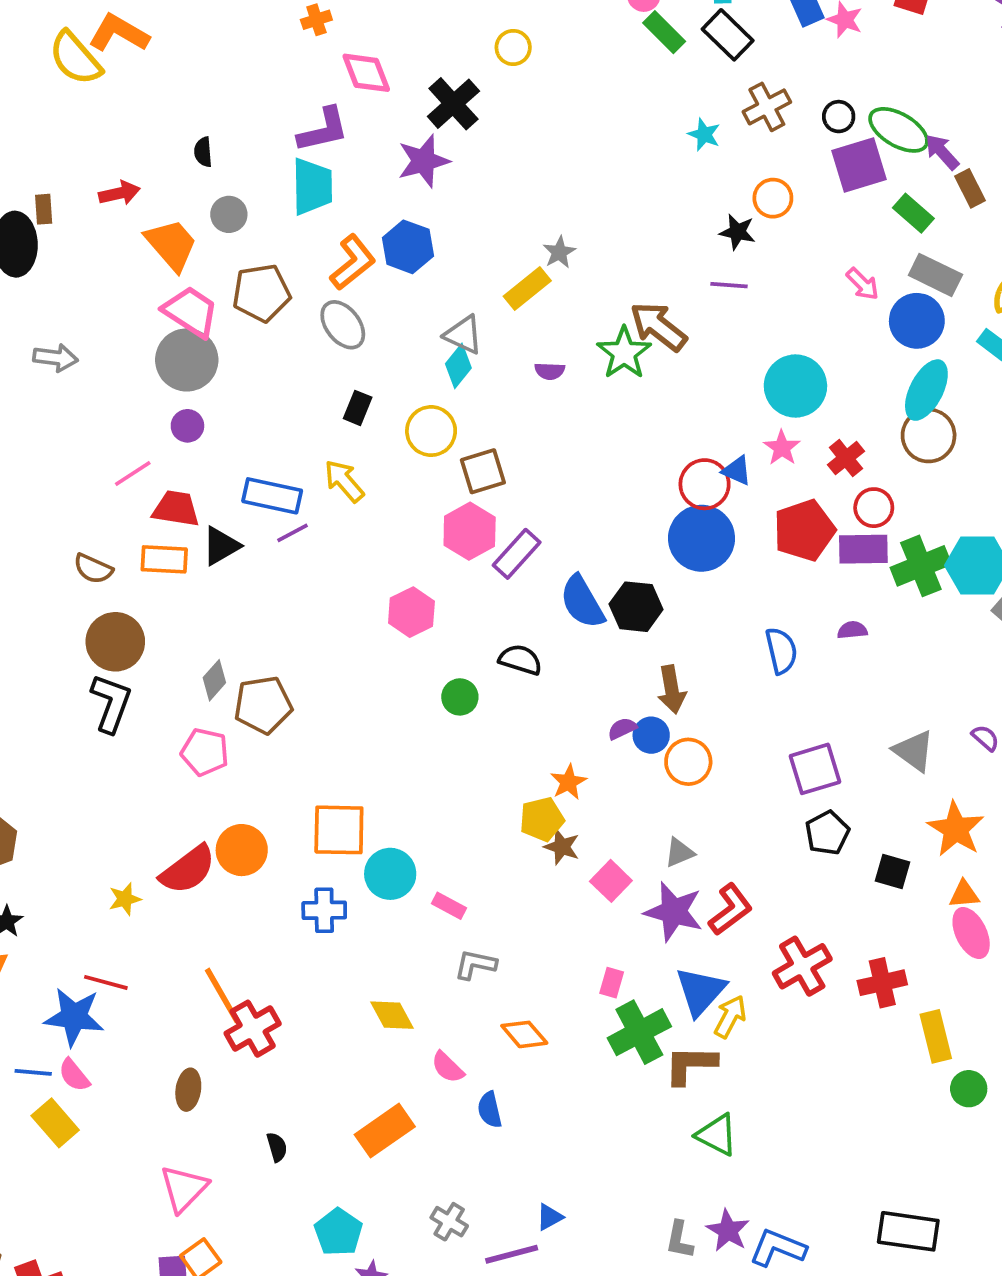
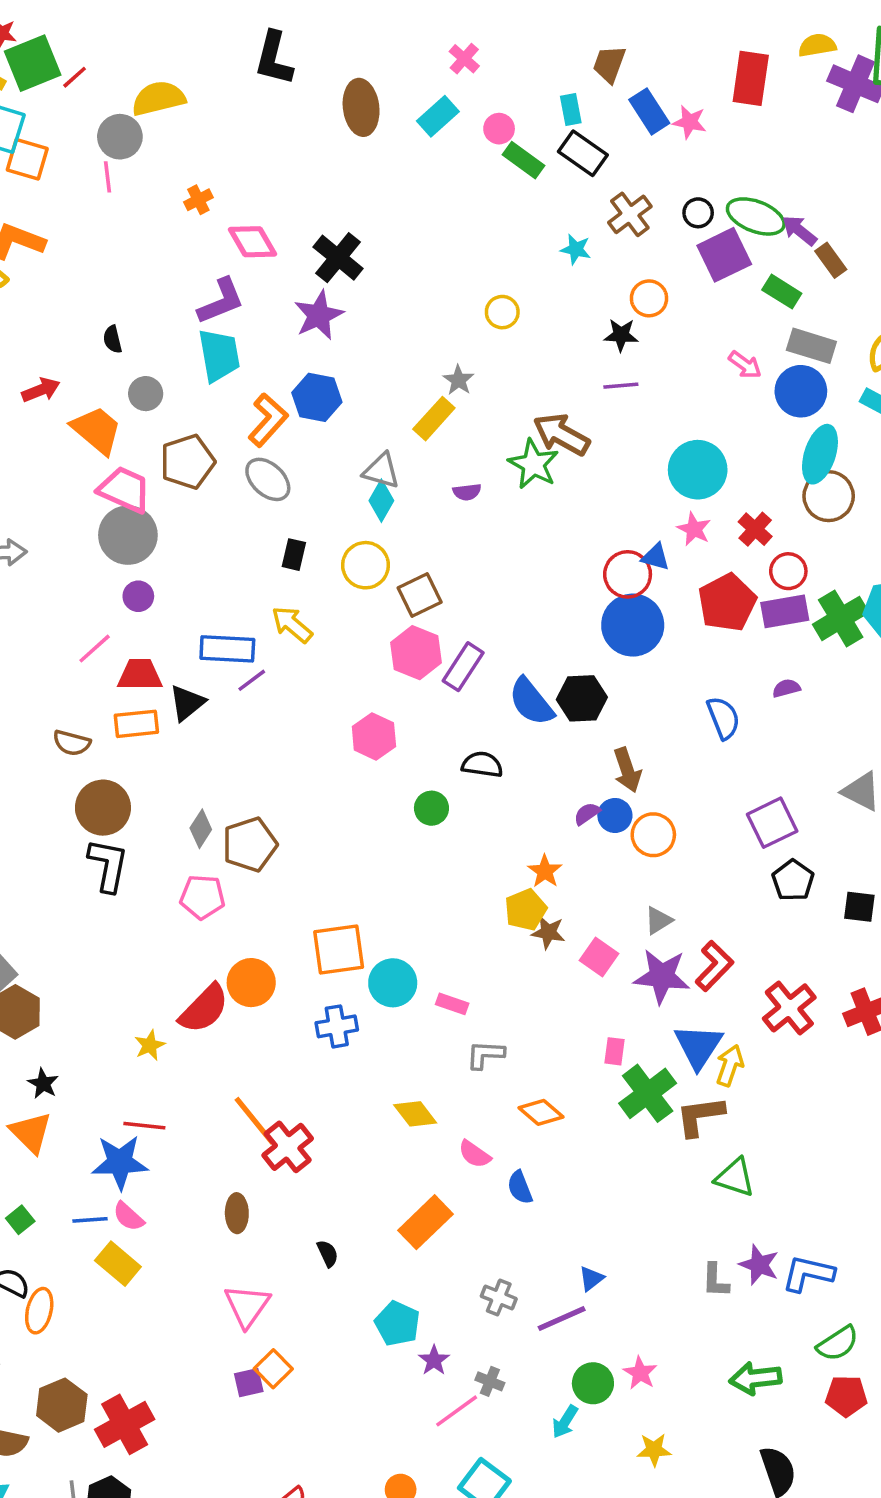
yellow circle: (513, 47) -> (502, 312), moved

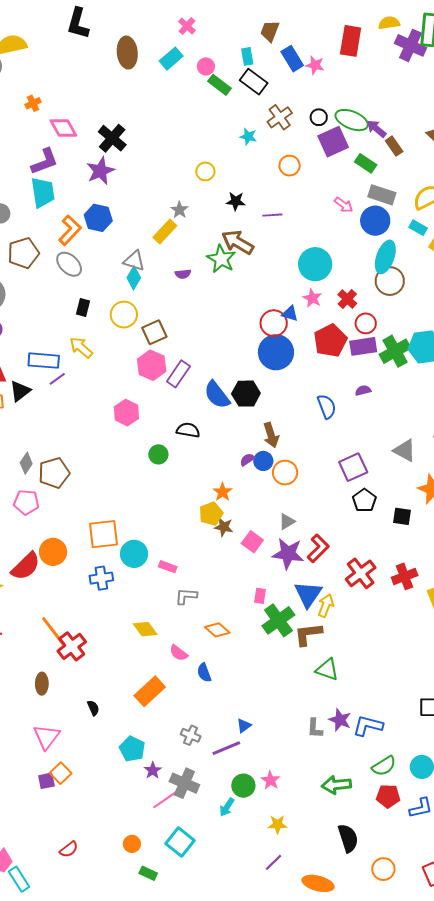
black star: (621, 335) -> (236, 201), moved
gray cross: (490, 1381) -> (184, 783), size x1.8

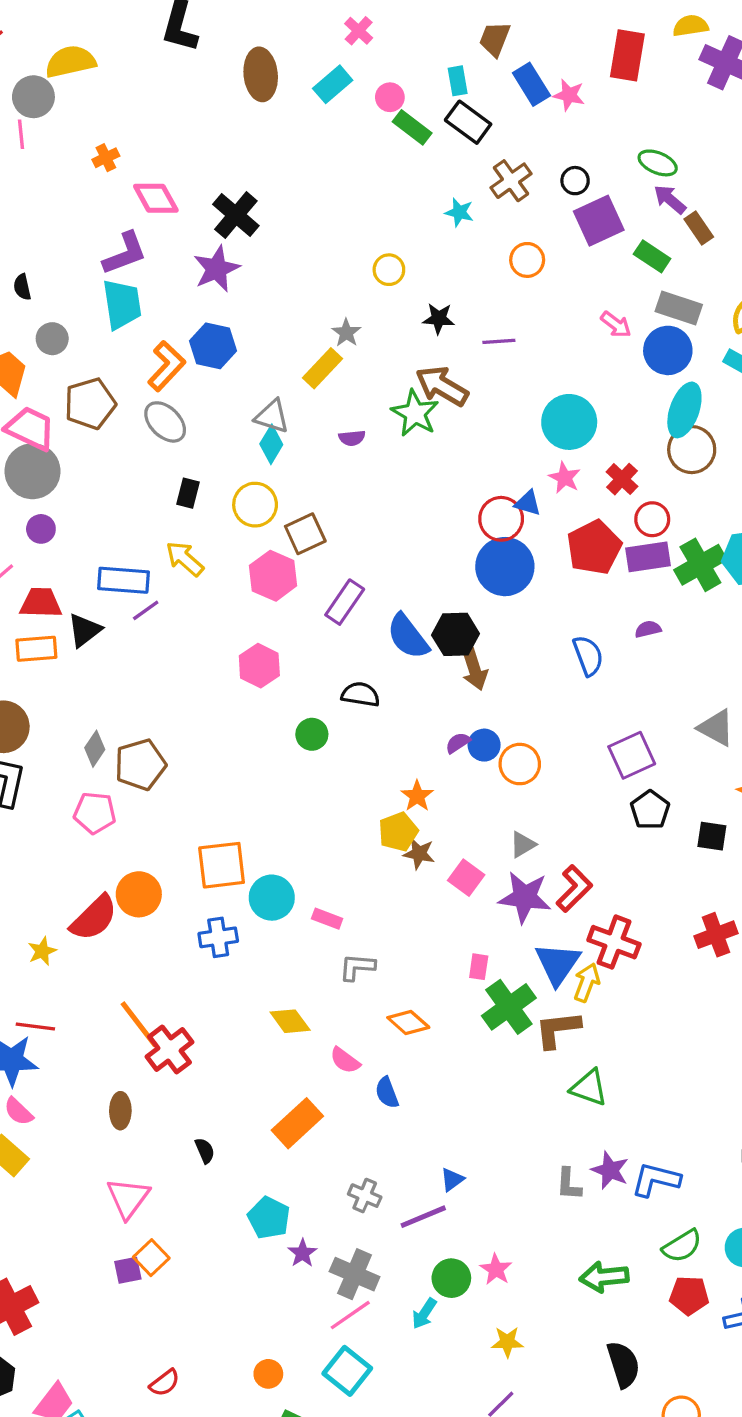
green ellipse: (352, 120) -> (658, 163), moved, size x0.7
pink hexagon: (152, 365) -> (273, 576), moved
brown arrow: (271, 435) -> (474, 669), moved
red cross: (361, 573) -> (614, 942), moved, turned -32
pink line: (165, 800) -> (350, 1315), moved

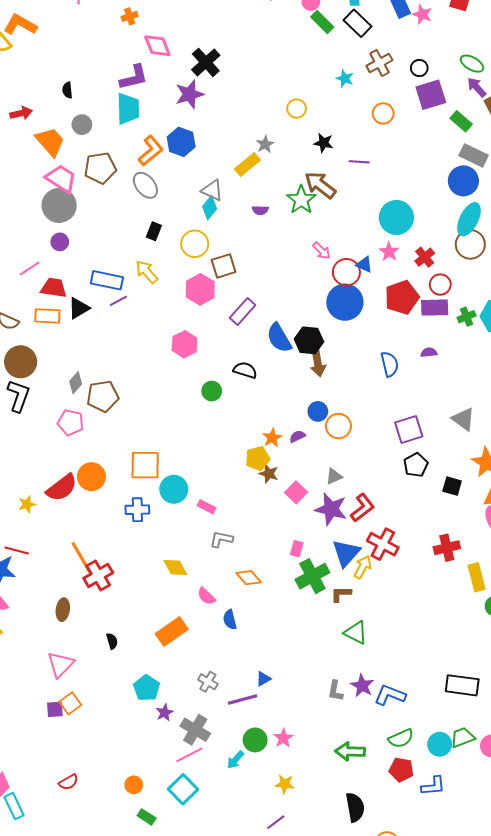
pink arrow: (616, 325) -> (322, 251), moved
green cross: (700, 565) -> (467, 317), size x0.6
purple semicircle: (458, 743) -> (297, 436), moved
brown L-shape: (558, 1029) -> (341, 594), size x0.7

